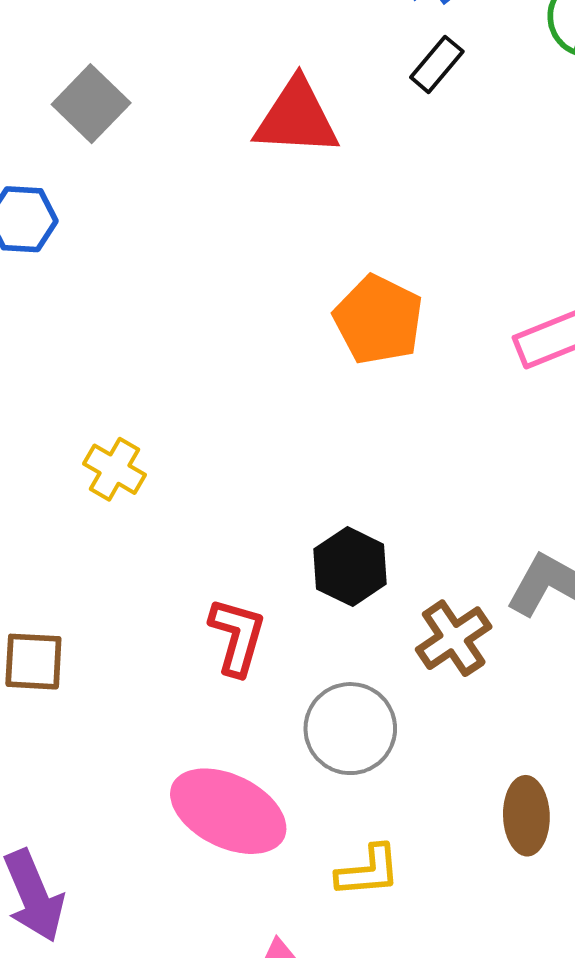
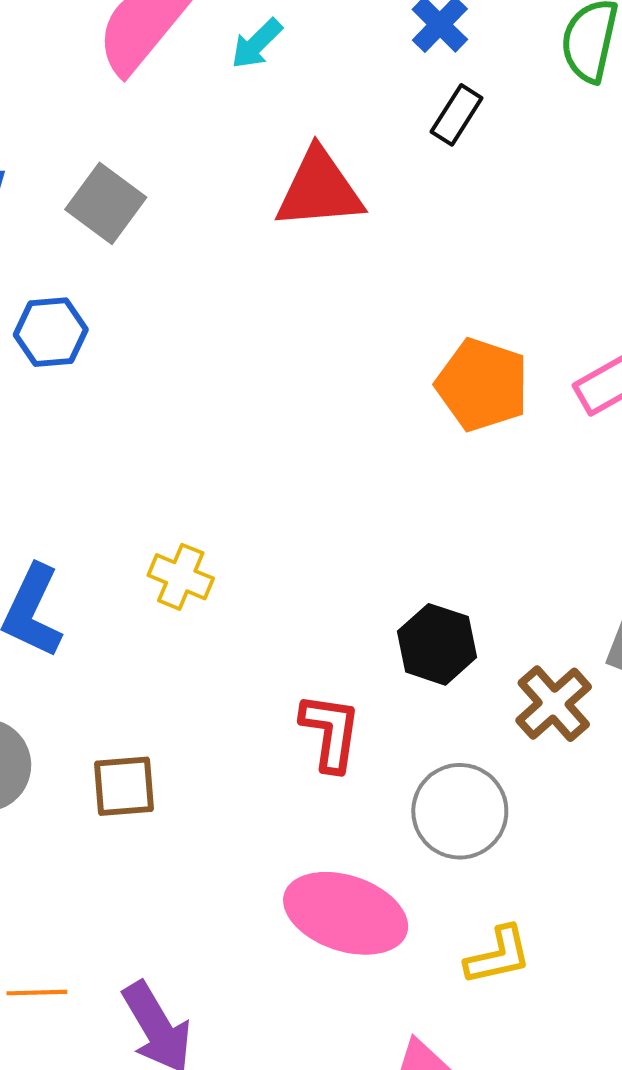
orange pentagon: (378, 320) -> (482, 385), moved

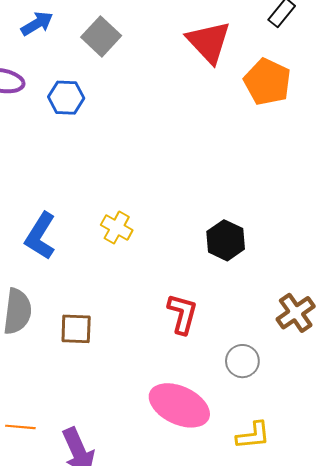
red triangle: (319, 189) -> (209, 42), turned 45
orange pentagon: (482, 385) -> (267, 82), moved
black hexagon: (437, 644) -> (226, 240), moved
gray circle: (460, 811) -> (242, 361), size x0.7

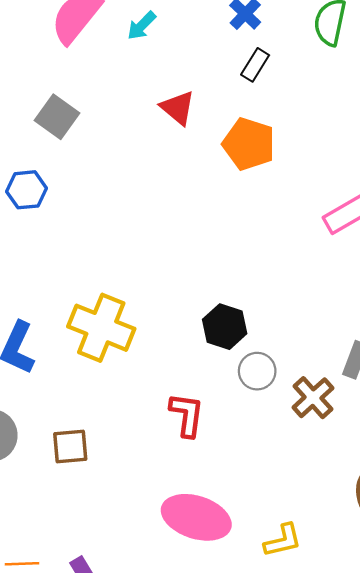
red triangle: (209, 42) -> (178, 108), size x0.7
yellow cross: (117, 227) -> (101, 328), size x1.8
gray circle: (242, 361) -> (257, 371), moved

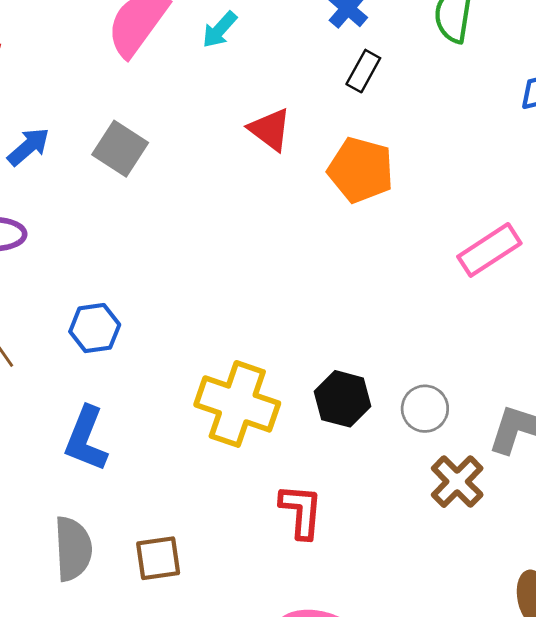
blue hexagon: (27, 190) -> (95, 328), moved
yellow cross: (101, 328) -> (237, 404), moved
gray circle: (257, 371) -> (425, 409), moved

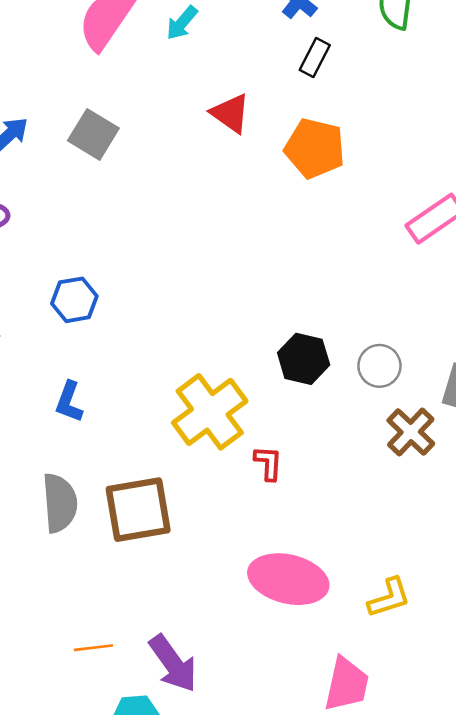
yellow cross: (237, 404) -> (210, 412), moved, turned 36
blue L-shape: (86, 439) -> (69, 402), size x0.7
red L-shape: (301, 511) -> (268, 463), size x0.7
brown square: (158, 558) -> (138, 510), size x1.6

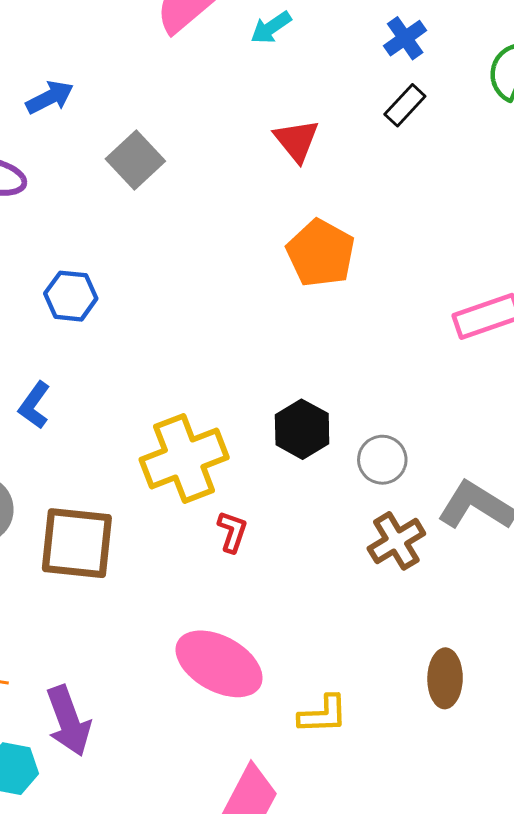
gray square: (93, 134) -> (135, 160), moved
orange pentagon: (315, 148) -> (321, 253), moved

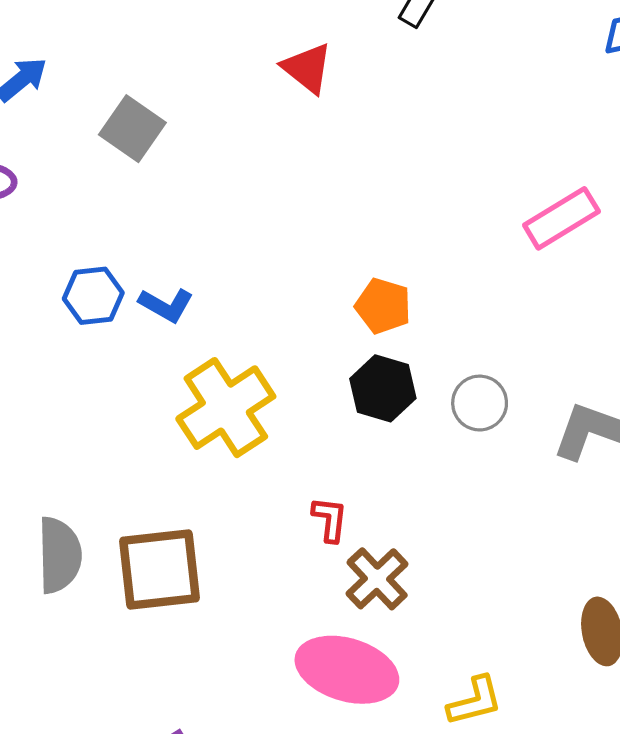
orange pentagon: (321, 253) -> (383, 306), moved, size x0.7
blue L-shape: (34, 405) -> (166, 305), moved, turned -84
yellow cross: (184, 458) -> (226, 408), moved
brown cross: (396, 541) -> (377, 579), moved

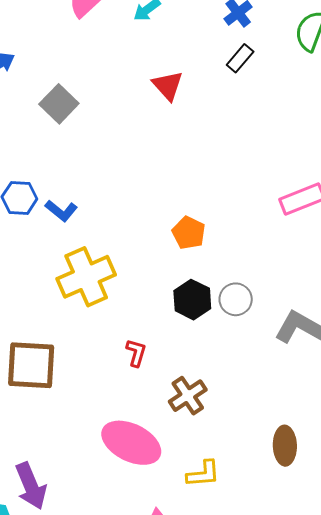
black hexagon: (383, 388) -> (192, 300), moved
brown cross: (377, 579) -> (188, 396), moved

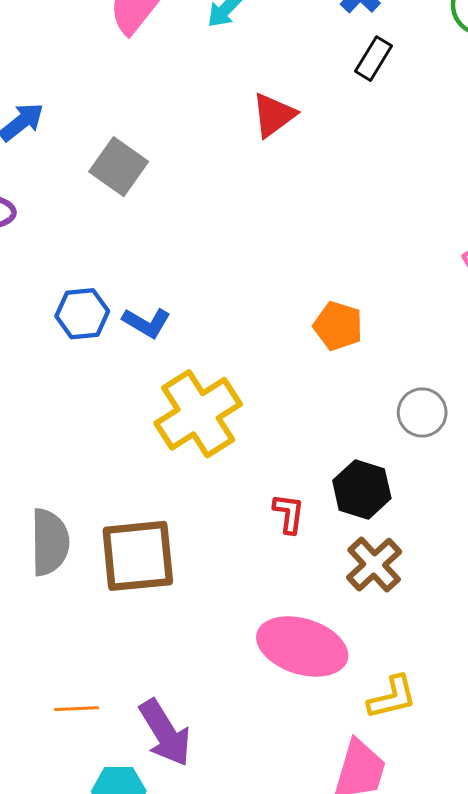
red triangle: (168, 86) -> (274, 115), turned 44
black hexagon: (192, 300) -> (362, 489), moved
yellow L-shape: (203, 474) -> (392, 697), moved

